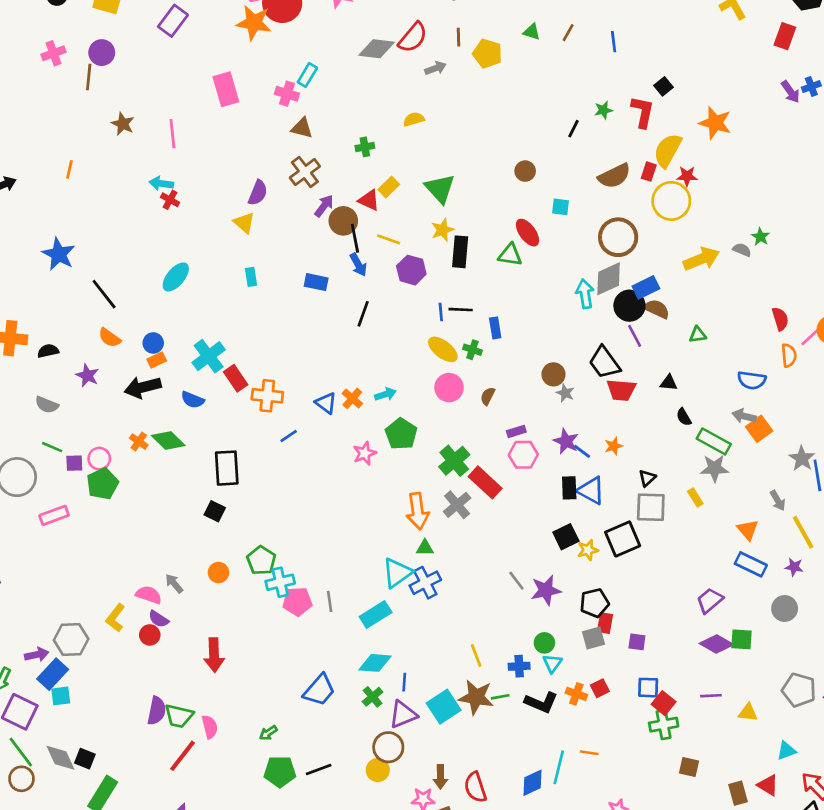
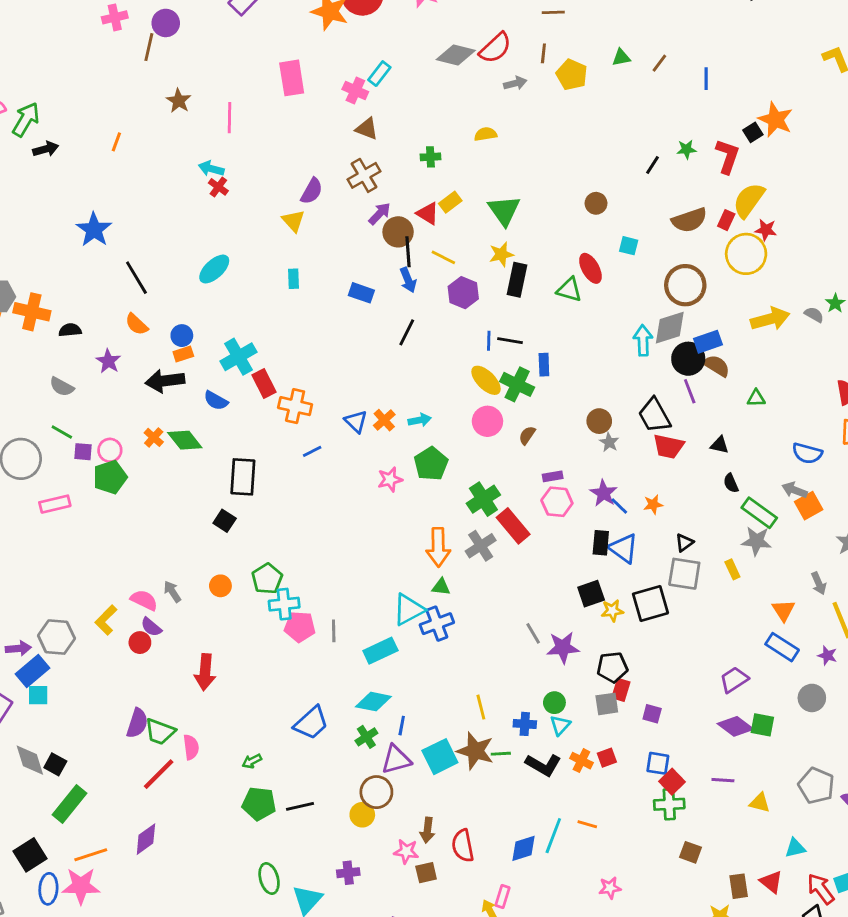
green triangle: (532, 32) -> (621, 58), turned -36
orange star: (715, 123) -> (775, 120), moved
green cross: (472, 350) -> (517, 384), size x1.6

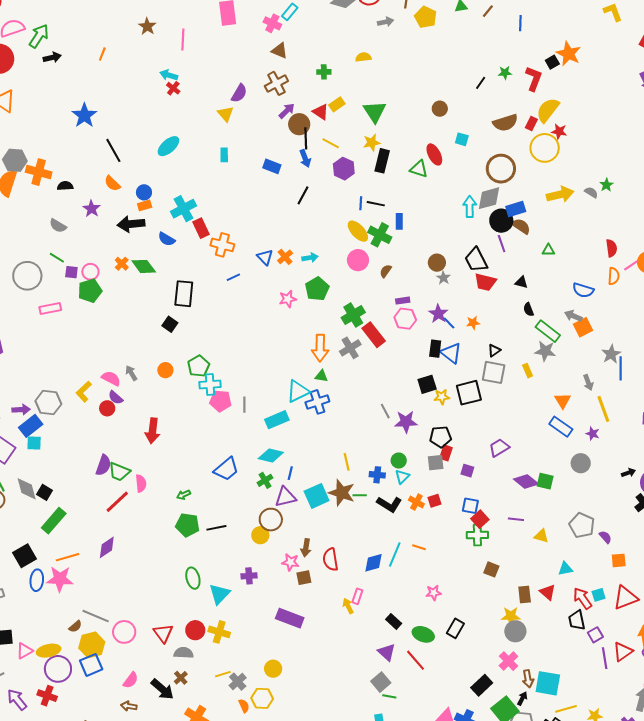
purple trapezoid: (734, 680) -> (499, 448), moved

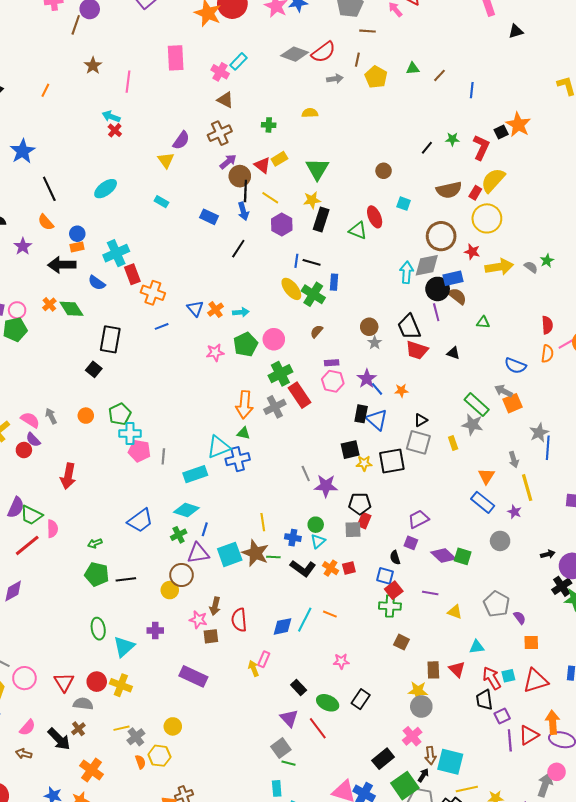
red star: (559, 131) -> (472, 252), moved
cyan rectangle: (224, 155) -> (161, 202), turned -64
pink circle: (358, 260) -> (274, 339), moved
black semicircle: (529, 310) -> (395, 558), moved
purple square: (467, 471) -> (411, 543), moved

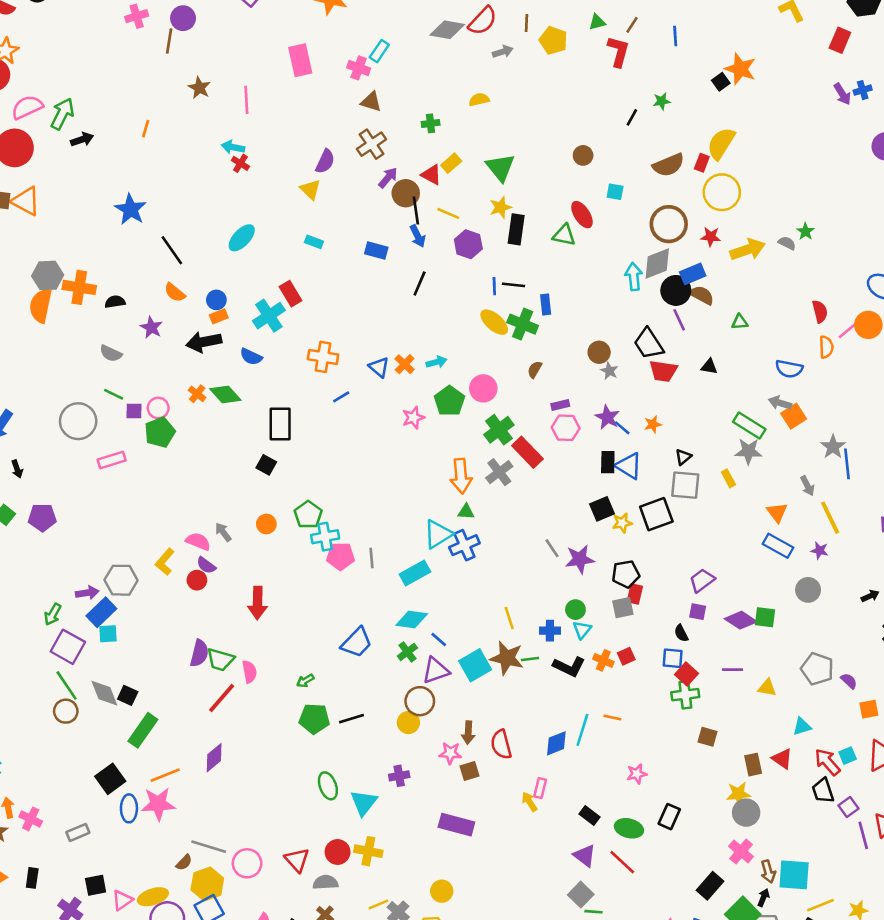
red L-shape: (481, 147) -> (618, 51), moved
red rectangle: (132, 274) -> (290, 294), moved
blue line: (205, 529) -> (439, 639), turned -56

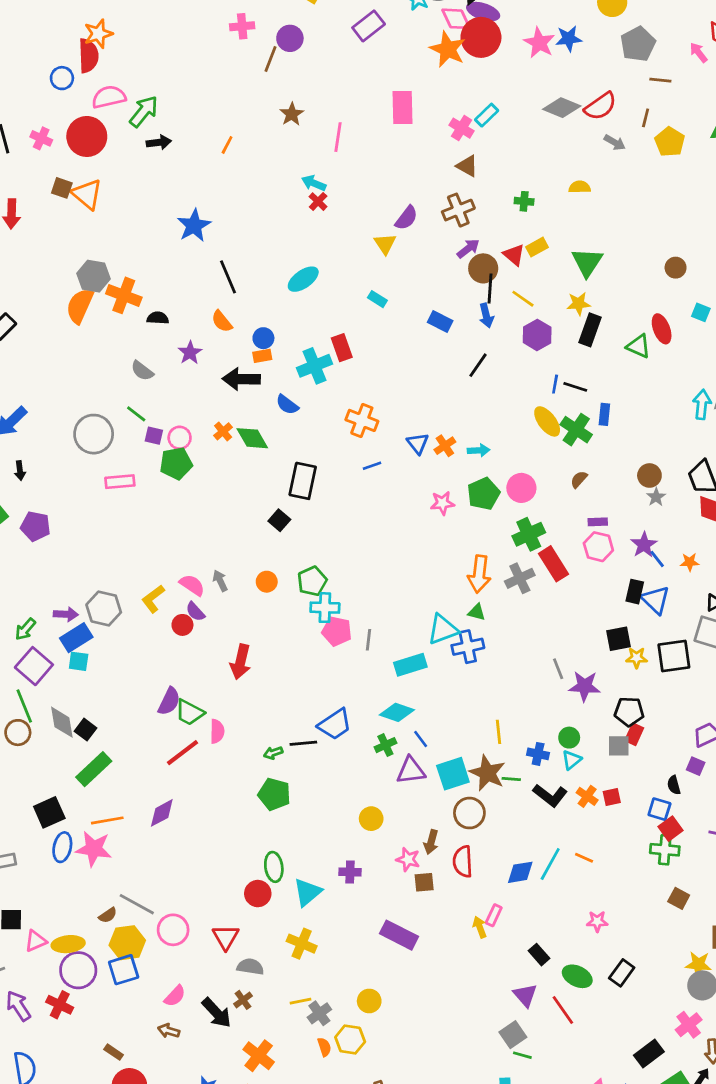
gray arrow: (503, 52) -> (615, 142), turned 36
brown circle: (420, 701) -> (469, 813), moved
black line: (352, 719) -> (303, 743), moved
red circle: (338, 852) -> (258, 894), moved

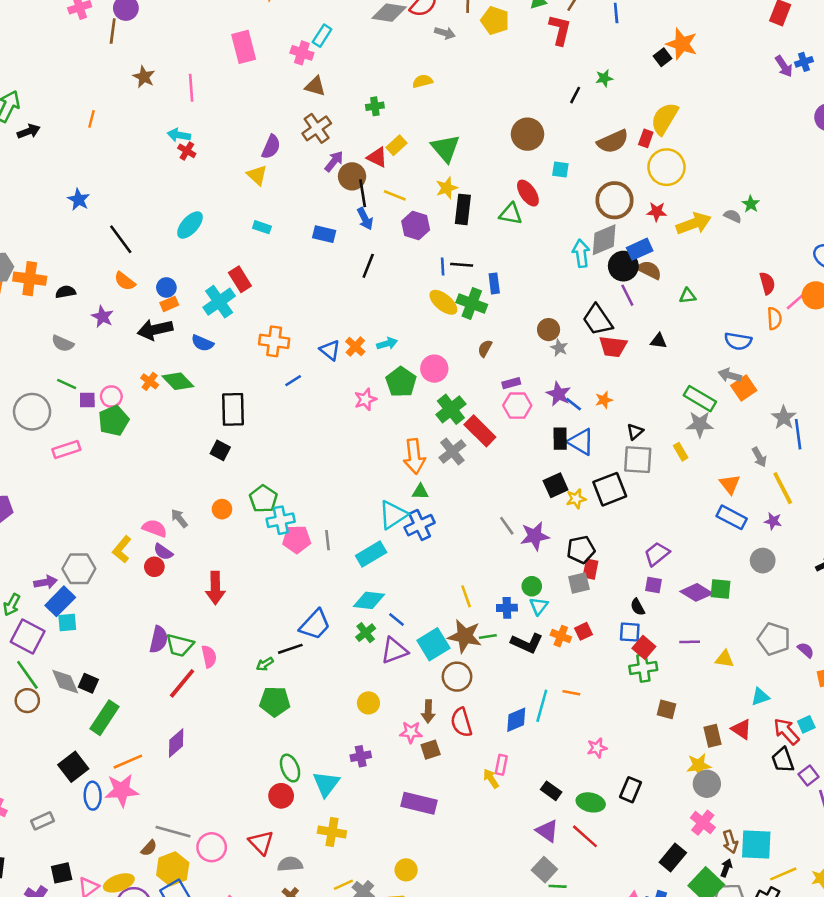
blue star: (194, 226) -> (79, 200), size x0.7
brown circle: (676, 268) -> (527, 134), size x1.6

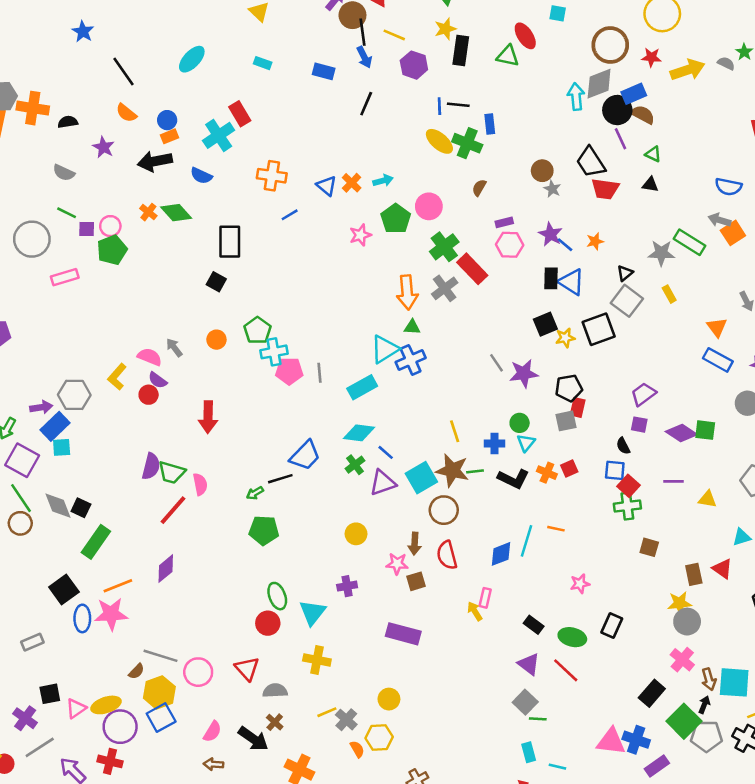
green triangle: (688, 296) -> (653, 154), moved, turned 30
gray star: (700, 424) -> (661, 253), moved
gray square: (638, 460) -> (627, 301), turned 32

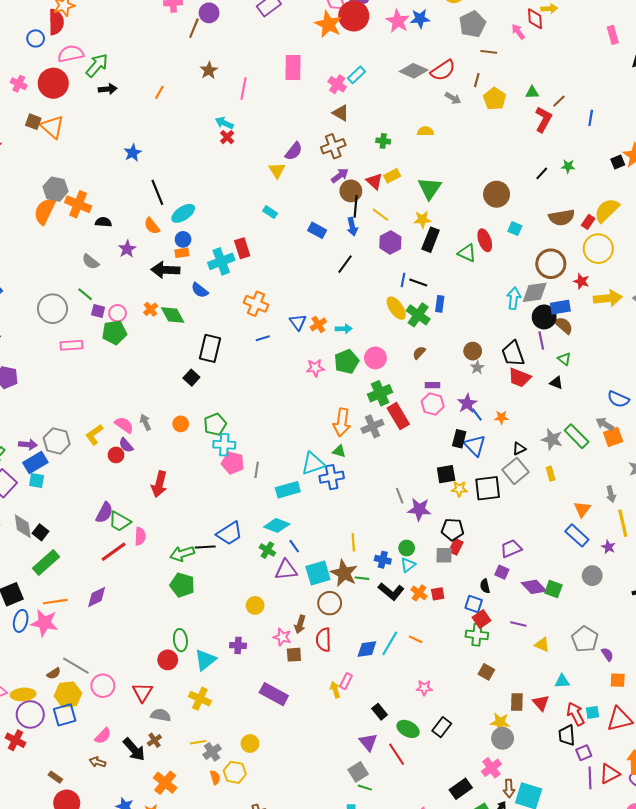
cyan ellipse: (192, 59) -> (183, 213), moved
green cross: (355, 465) -> (267, 550), turned -35
green arrow: (255, 493) -> (182, 554), size x1.6

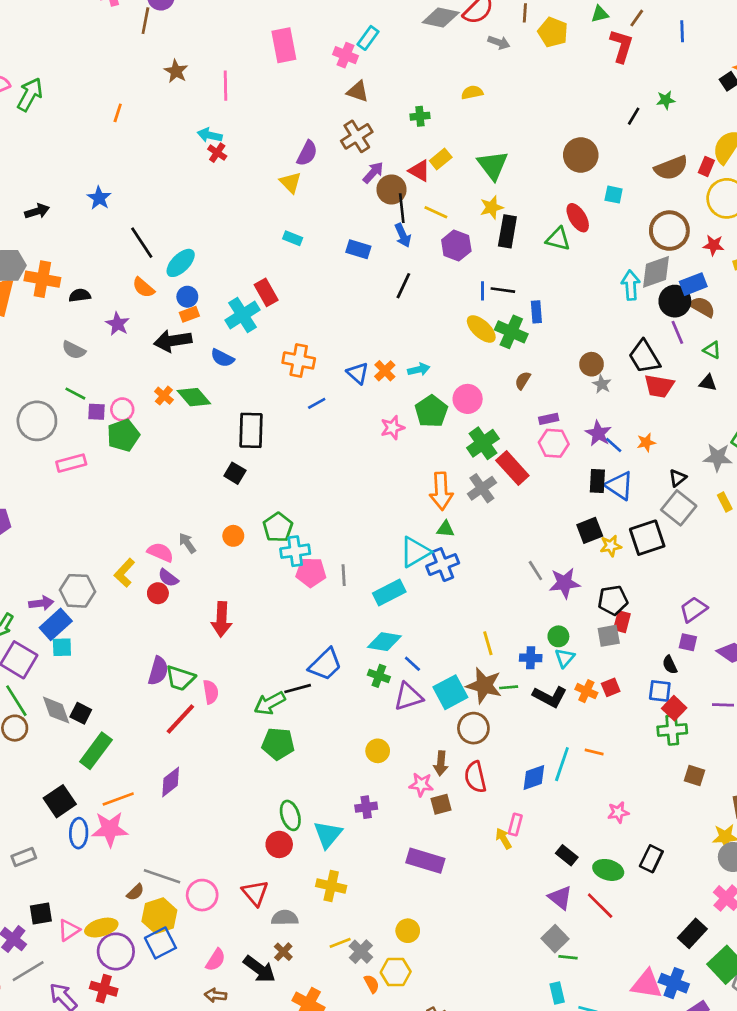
black arrow: (108, 89) -> (37, 211), moved

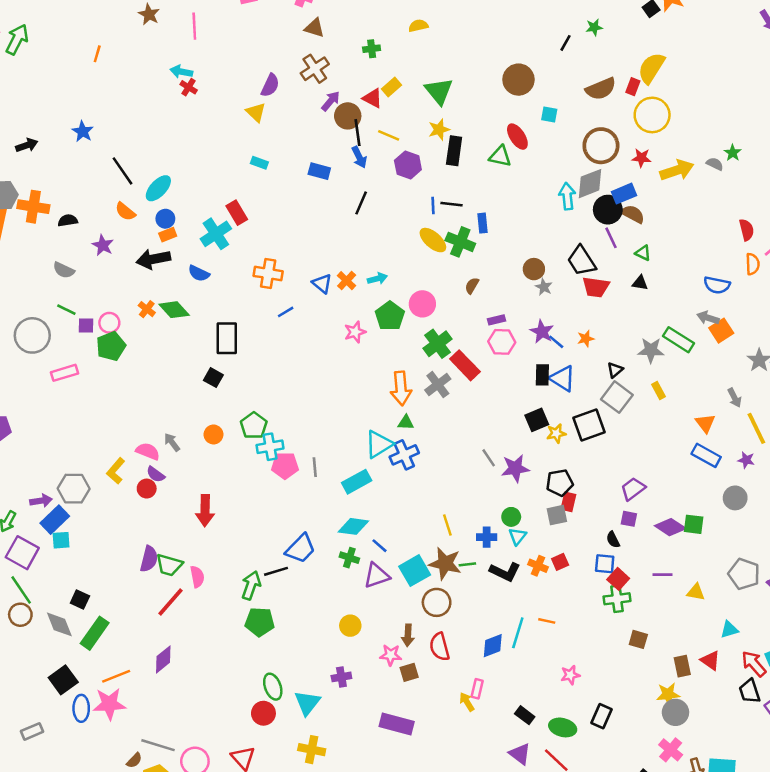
green arrow: (270, 703) -> (251, 585), turned 140
gray diamond: (56, 710) -> (59, 624), moved

